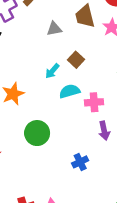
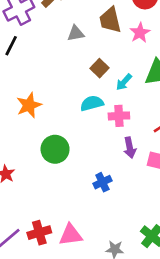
cyan arrow: (52, 71) -> (124, 82), moved

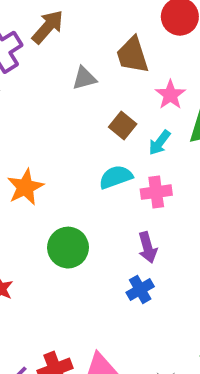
pink star: (140, 33) -> (170, 95), moved
purple arrow: (130, 148) -> (148, 247), moved

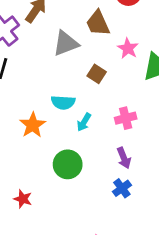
gray triangle: (84, 78) -> (66, 43), size x1.5
cyan arrow: (159, 143) -> (84, 122), moved
cyan semicircle: (116, 177) -> (63, 102), moved, turned -150

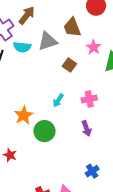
cyan semicircle: (63, 102) -> (22, 47), moved
orange star: (33, 125) -> (24, 115), moved
blue cross: (122, 188) -> (92, 171), moved

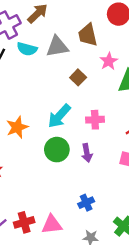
cyan arrow: (58, 100) -> (59, 116), size x1.6
green circle: (44, 131) -> (57, 150), moved

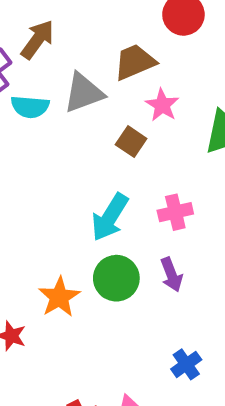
brown trapezoid: (88, 35) -> (135, 62), turned 90
pink star: (109, 61) -> (162, 105), moved
orange star: (17, 127) -> (59, 297), moved

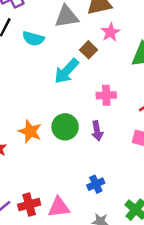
cyan semicircle: (30, 107) -> (33, 39), moved
cyan arrow: (110, 217) -> (66, 71), moved
orange star: (59, 297) -> (30, 131), turned -30

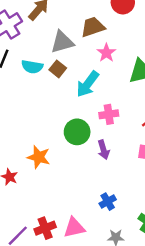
brown square: (89, 50) -> (58, 69), moved
cyan arrow: (66, 71) -> (88, 84), moved
green circle: (65, 127) -> (77, 132), moved

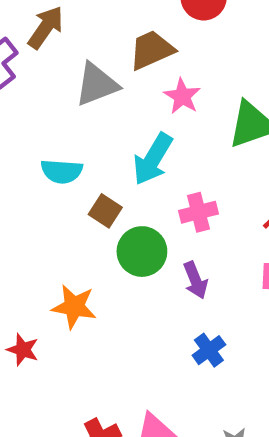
cyan semicircle: (32, 67) -> (62, 171), moved
brown square: (58, 69) -> (105, 211), moved
blue cross: (108, 202) -> (209, 350), moved

